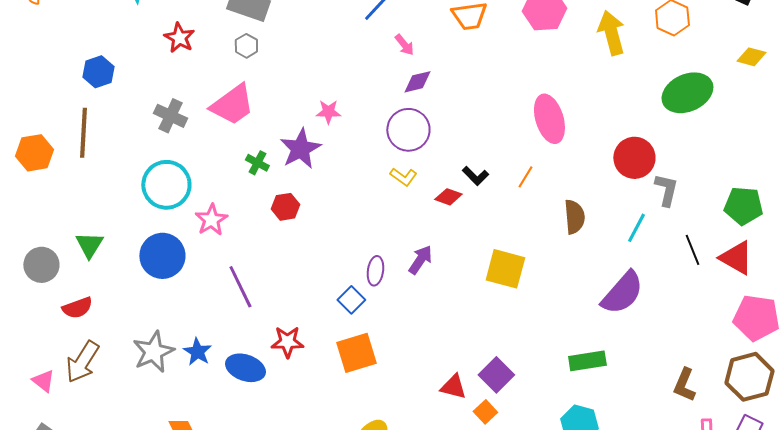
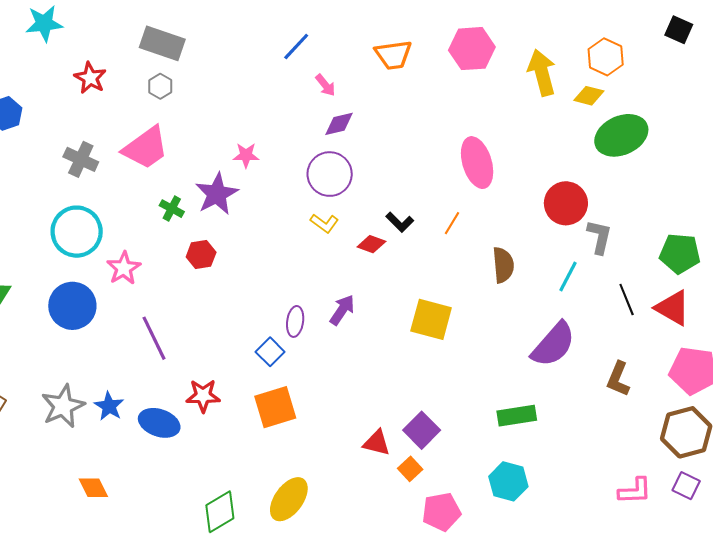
yellow diamond: (751, 57) -> (589, 96), moved
brown L-shape: (684, 385) -> (618, 379), moved

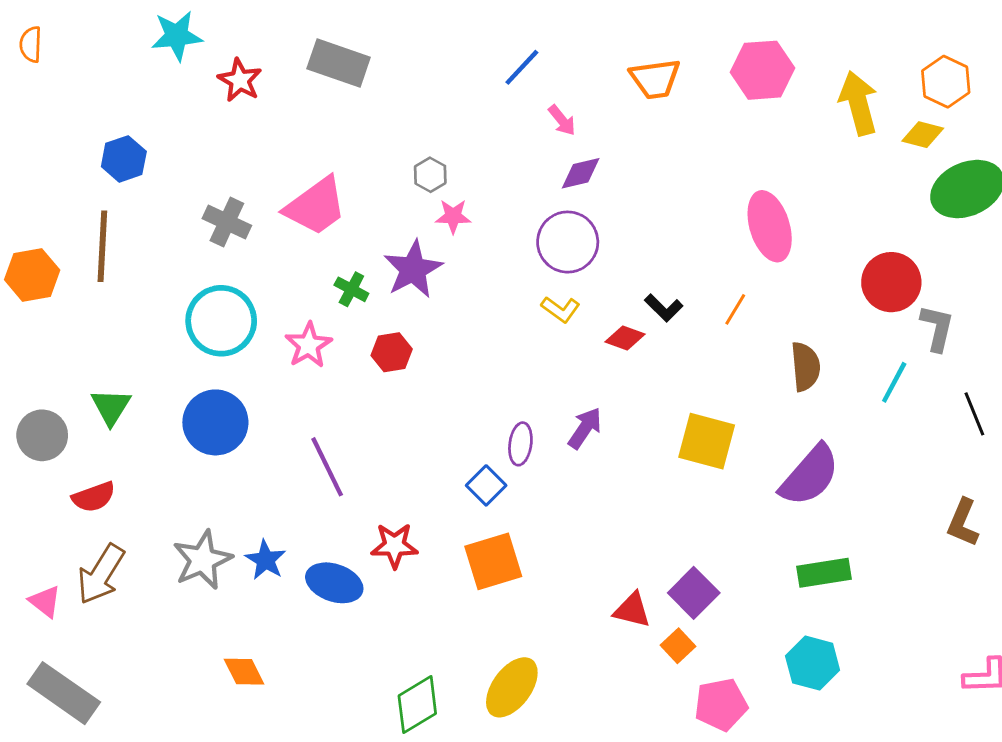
red star: (90, 78) -> (240, 80), moved
gray hexagon: (160, 86) -> (430, 175), moved
pink star: (124, 268) -> (309, 345), moved
purple semicircle: (553, 344) -> (810, 475), moved

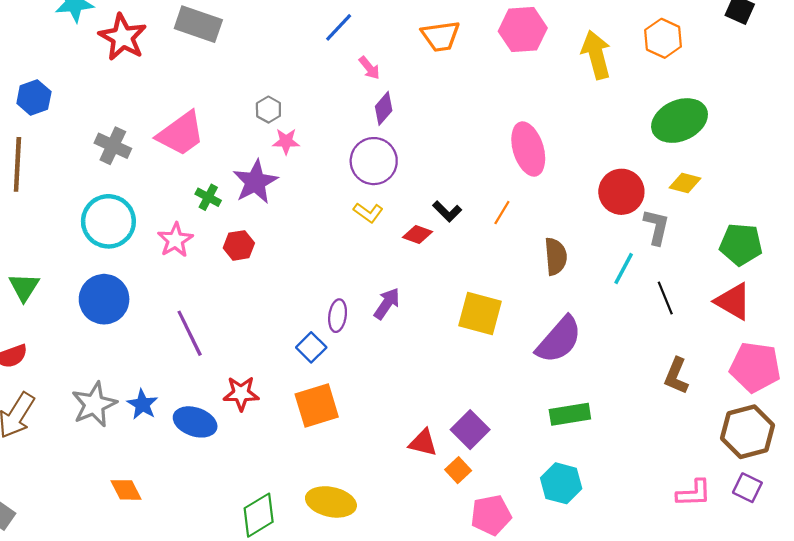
red star: (240, 80) -> (123, 37), size x1.4
yellow diamond: (923, 135) -> (685, 183), moved
purple diamond: (581, 173) -> (384, 108), turned -36
black line: (974, 414) -> (665, 298), moved
yellow ellipse: (512, 687) -> (331, 502), turned 66

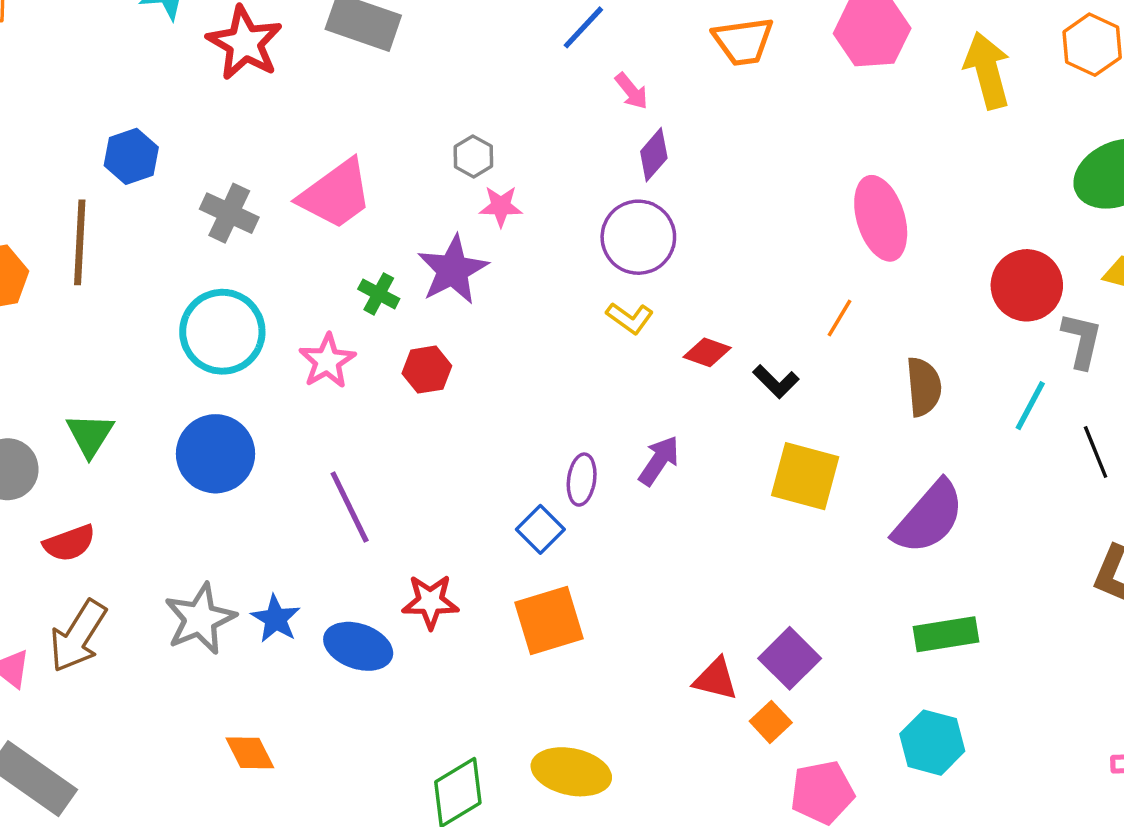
blue hexagon: (34, 97) -> (131, 156), moved
black L-shape: (447, 211) -> (776, 382), moved

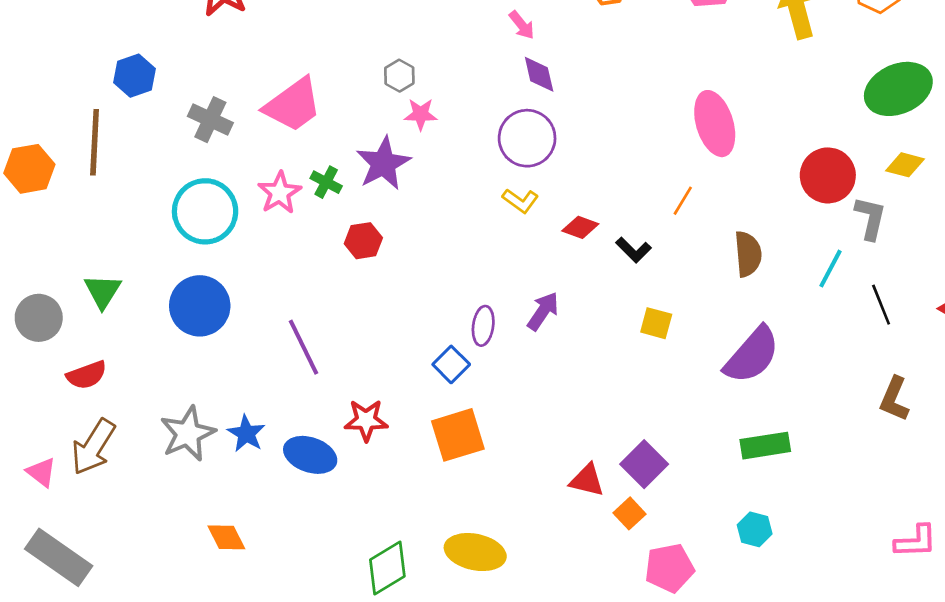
purple diamond: (654, 155) -> (539, 74), turned -54
pink star: (327, 361) -> (280, 193), moved
yellow square: (805, 476) -> (656, 323), size x0.6
cyan hexagon: (932, 743) -> (755, 529), size x0.7

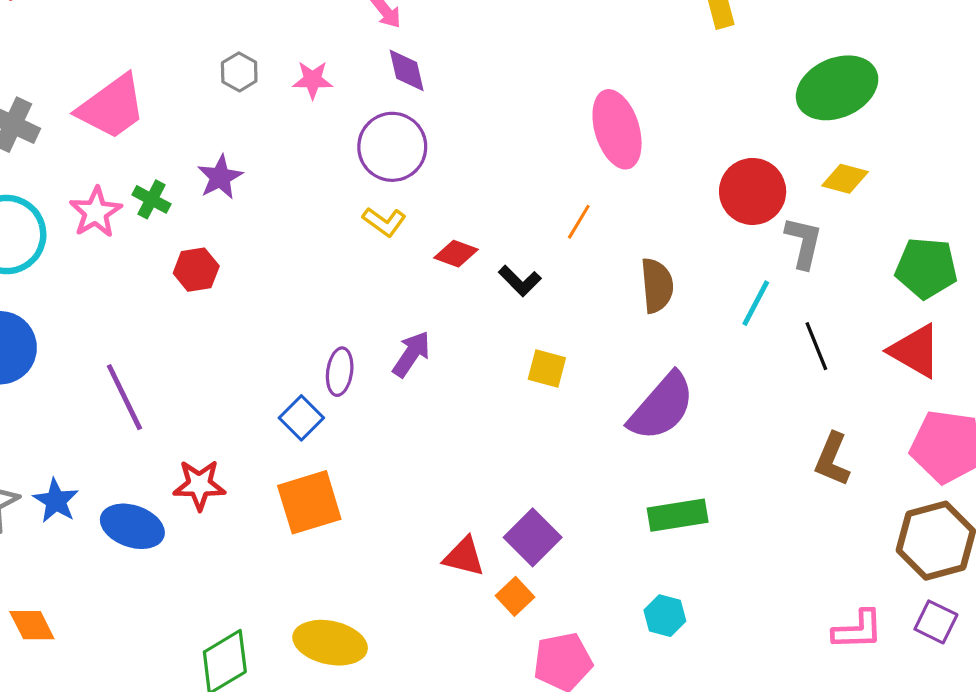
pink star: (421, 114) -> (313, 80), moved
purple star: (383, 163) -> (220, 177), size x0.7

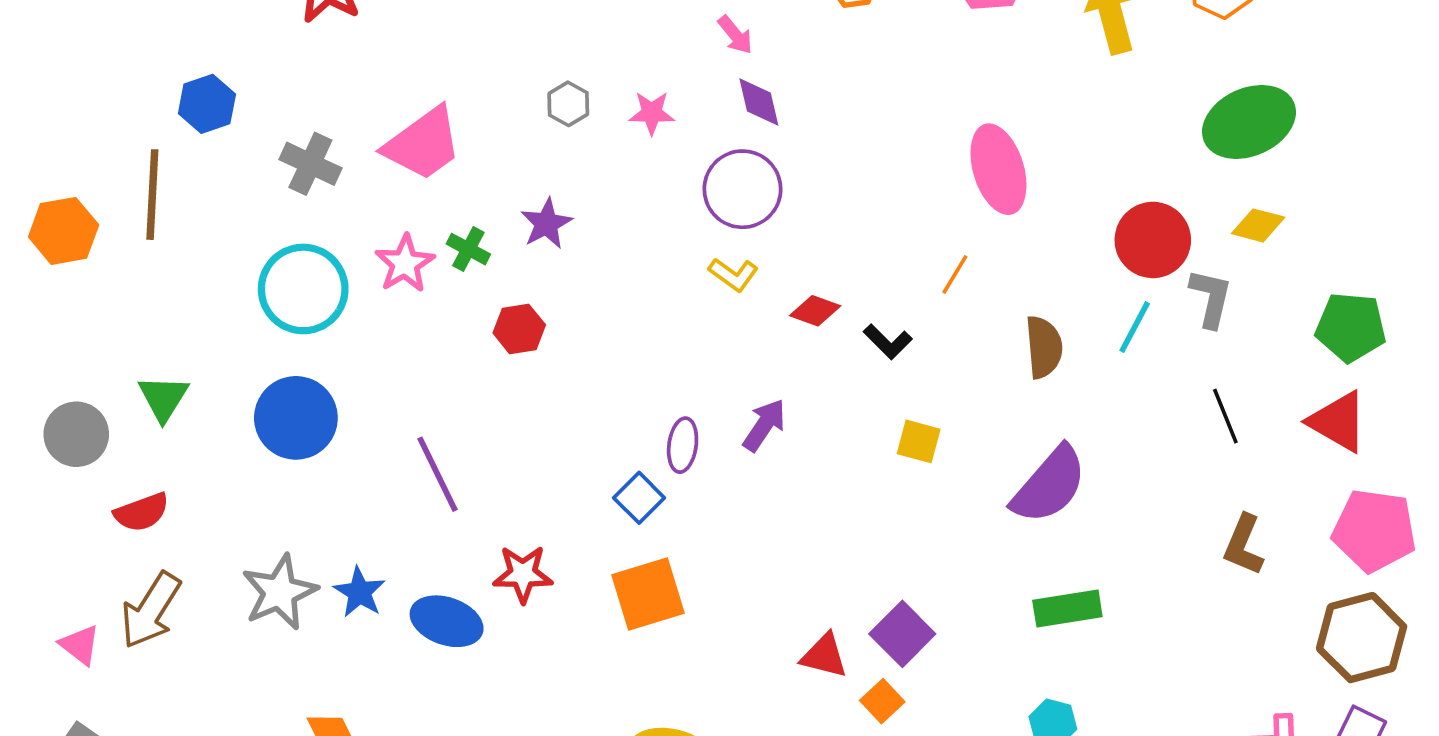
cyan line: (756, 303) -> (1135, 327), moved

